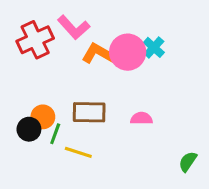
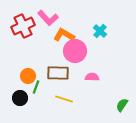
pink circle: (128, 52) -> (75, 51), moved
black circle: (29, 129) -> (20, 98), moved
yellow line: (78, 152) -> (64, 99), moved

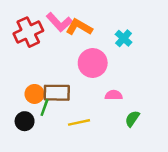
orange L-shape: (64, 35) -> (79, 27), moved
brown rectangle: (58, 73) -> (57, 93), moved
yellow line: (64, 99) -> (79, 122), turned -30
green semicircle: (122, 105) -> (132, 119), moved

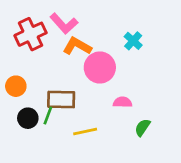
orange L-shape: (79, 27) -> (77, 46), moved
orange circle: (34, 94) -> (16, 86), moved
black circle: (25, 121) -> (28, 118), moved

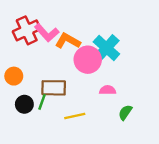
pink L-shape: (64, 24) -> (47, 33), moved
cyan cross: (133, 41) -> (106, 48), moved, size x1.6

